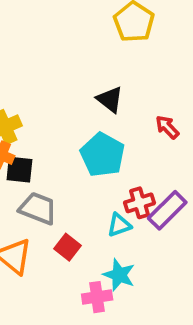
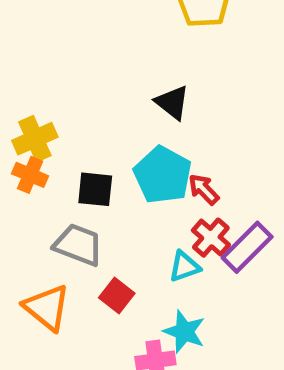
red arrow: (167, 127) -> (204, 189), moved
black square: (19, 170) -> (95, 189), moved
red cross: (139, 203) -> (211, 238), turned -32

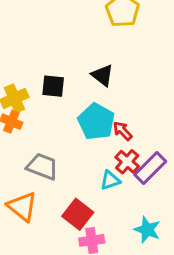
black square: (95, 189) -> (53, 86), moved
red square: (117, 295) -> (78, 214), moved, size x1.4
cyan star: (184, 332) -> (147, 230), moved

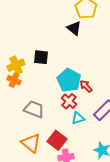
black triangle: (102, 75) -> (74, 28), moved
red cross: (127, 162) -> (69, 101), moved
orange triangle: (22, 207) -> (31, 143), moved

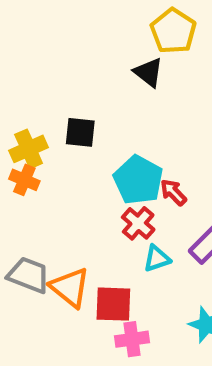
gray trapezoid: (34, 109) -> (29, 275), moved
red square: (57, 140) -> (113, 304), turned -36
orange triangle: (31, 143) -> (70, 287), moved

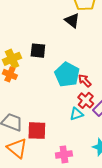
red cross: (138, 223) -> (86, 100), moved
orange triangle: (70, 287) -> (17, 148), moved
red square: (113, 304) -> (37, 131), moved

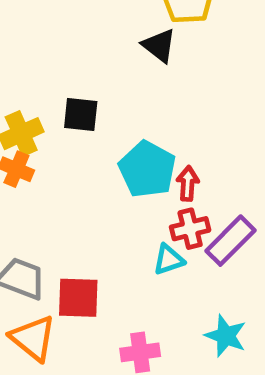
red arrow: (85, 81) -> (188, 183), turned 48
red cross: (86, 100) -> (190, 229), turned 35

